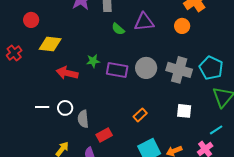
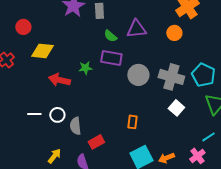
purple rectangle: (117, 70) -> (111, 58), moved
white square: (184, 111) -> (176, 108), moved, turned 35
orange rectangle: (140, 115) -> (132, 122), turned -40

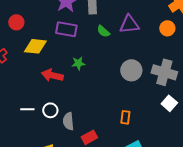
purple rectangle: (111, 58) -> (66, 29), moved

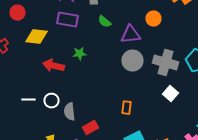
purple triangle: (129, 24) -> (130, 35), moved
orange circle: (167, 28) -> (154, 19), moved

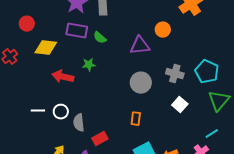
green semicircle: (104, 22) -> (100, 38), moved
gray circle: (132, 61) -> (141, 83), moved
gray cross: (166, 63) -> (175, 74), size x0.7

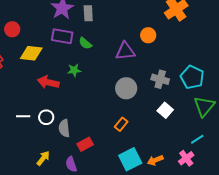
orange rectangle: (136, 119) -> (121, 124), turned 32

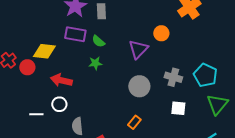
red circle: (12, 29) -> (27, 67), moved
purple triangle: (125, 51) -> (138, 49), turned -40
green star: (74, 70) -> (95, 63), moved
white square: (165, 110) -> (178, 108), turned -35
white circle: (46, 117) -> (59, 104), moved

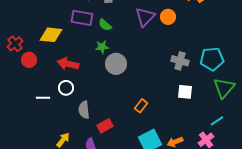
purple triangle: (138, 49) -> (145, 17), moved
red circle: (27, 67) -> (29, 60), moved
cyan pentagon: (205, 75) -> (212, 59), turned -30
gray circle: (139, 86) -> (116, 64), moved

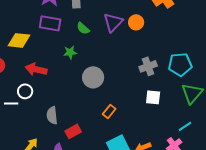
green semicircle: (105, 25) -> (83, 28), moved
gray cross: (180, 61) -> (148, 66), turned -36
gray circle: (116, 64) -> (93, 77), moved
white circle: (66, 88) -> (25, 91), moved

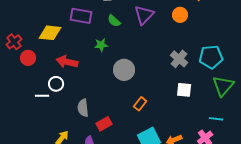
orange circle: (136, 22) -> (180, 15), moved
gray cross: (148, 66) -> (179, 59), turned -30
cyan line: (185, 126) -> (216, 119), turned 40

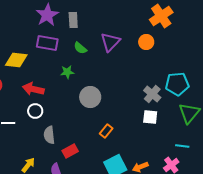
gray cross: (179, 59) -> (152, 94), moved
white circle: (56, 84) -> (35, 111), moved

